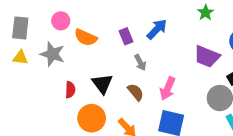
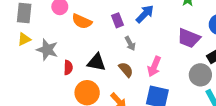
gray star: (52, 54) -> (47, 50), moved
yellow triangle: (20, 58) -> (24, 39), turned -32
black triangle: (102, 84) -> (97, 62), turned -42

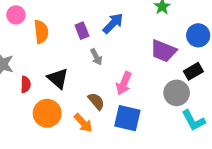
orange semicircle: (82, 21) -> (41, 32), turned -120
black triangle: (97, 62) -> (58, 78), turned 30
brown semicircle: (126, 70) -> (96, 101), moved

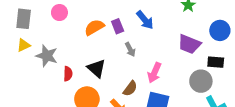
blue arrow: (113, 23) -> (145, 20), turned 96
orange semicircle: (41, 32) -> (94, 27), moved, turned -114
black rectangle: (193, 71) -> (216, 62), turned 35
brown semicircle: (96, 101) -> (130, 89), turned 77

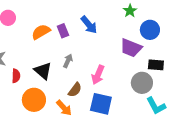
blue circle: (220, 30) -> (150, 30), moved
gray arrow: (130, 49) -> (68, 61), moved, turned -128

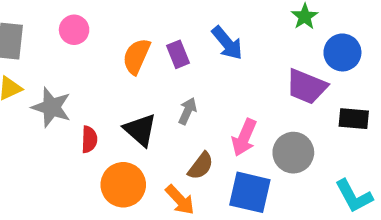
orange semicircle: (41, 32) -> (136, 56), turned -36
gray circle: (142, 83) -> (293, 153), moved

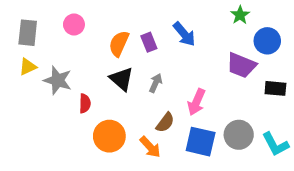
black triangle: (140, 130) -> (122, 79), moved
gray circle: (293, 153) -> (239, 135), moved

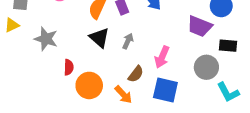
yellow triangle: (28, 67) -> (12, 25), moved
red semicircle: (85, 103) -> (69, 67), moved
gray circle: (239, 135) -> (206, 67), moved

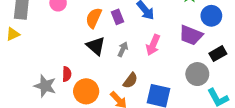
gray star: (46, 39) -> (45, 86), moved
black rectangle: (228, 46) -> (218, 54), turned -35
pink arrow: (162, 57) -> (153, 45), moved

